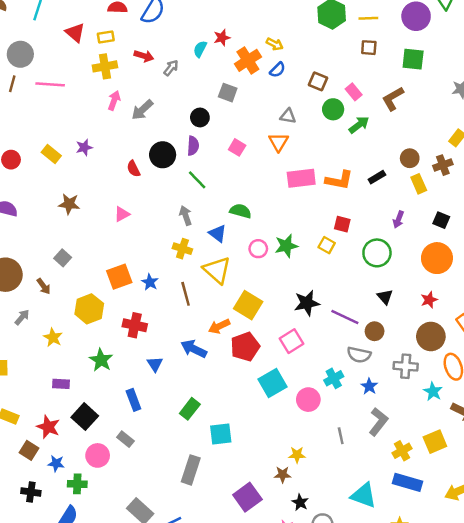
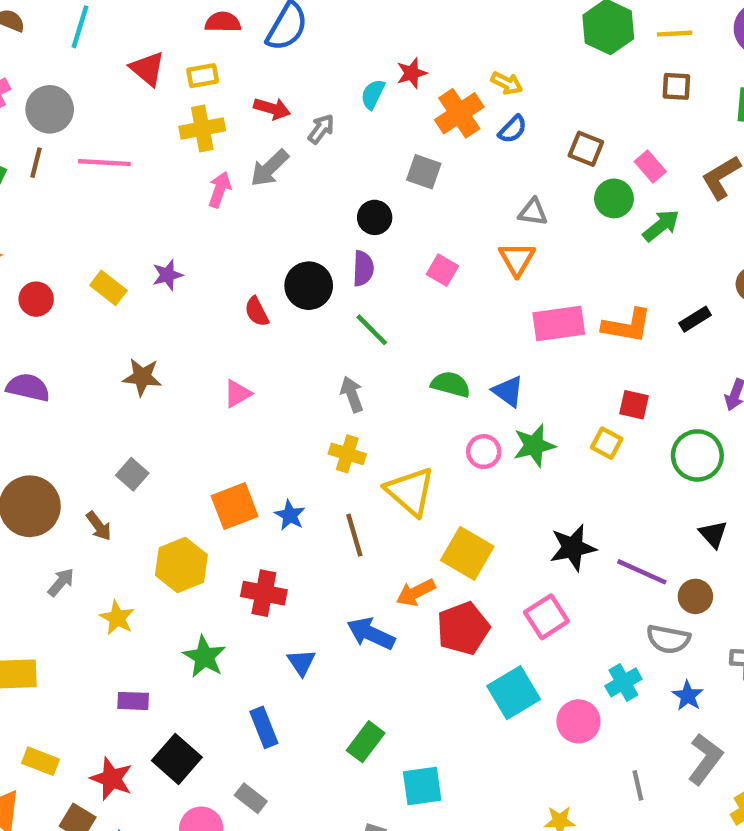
gray arrow: (142, 110) -> (270, 168), moved
blue triangle: (218, 233) -> (508, 391), moved

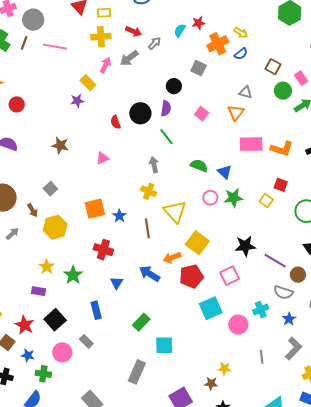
yellow rectangle: (108, 288) -> (88, 83), moved
yellow hexagon: (181, 565) -> (55, 227), moved
yellow star: (117, 618) -> (47, 267), moved

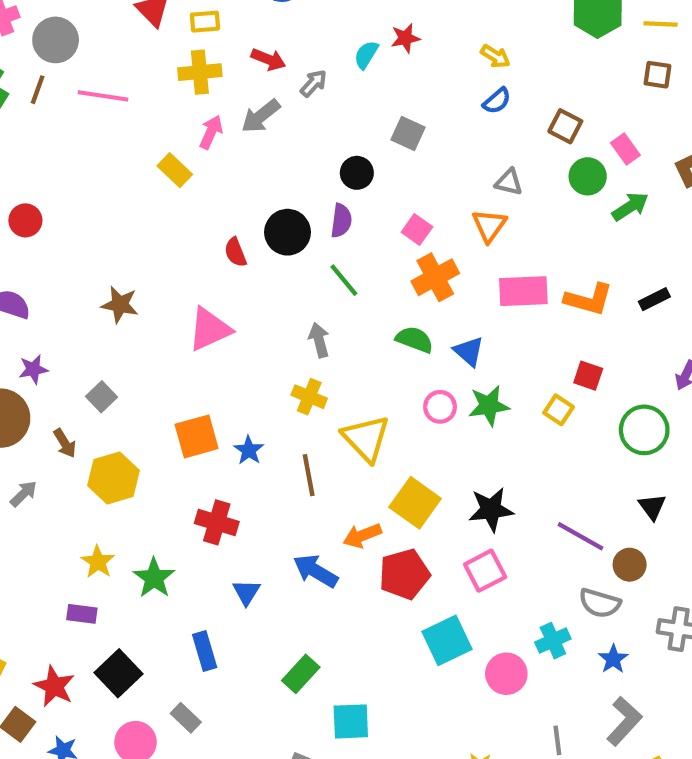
orange cross: (218, 44) -> (435, 277), moved
purple star: (77, 101) -> (33, 369), moved
pink triangle: (102, 158) -> (210, 329), size x1.6
black star: (245, 246) -> (491, 510), moved

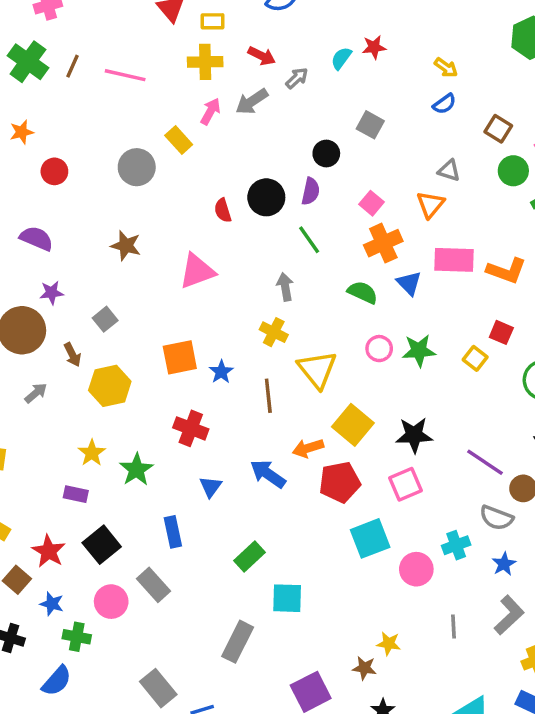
gray circle: (56, 40) -> (137, 167), moved
blue triangle: (469, 351) -> (409, 283), moved
gray rectangle: (186, 718) -> (153, 585), size x1.4

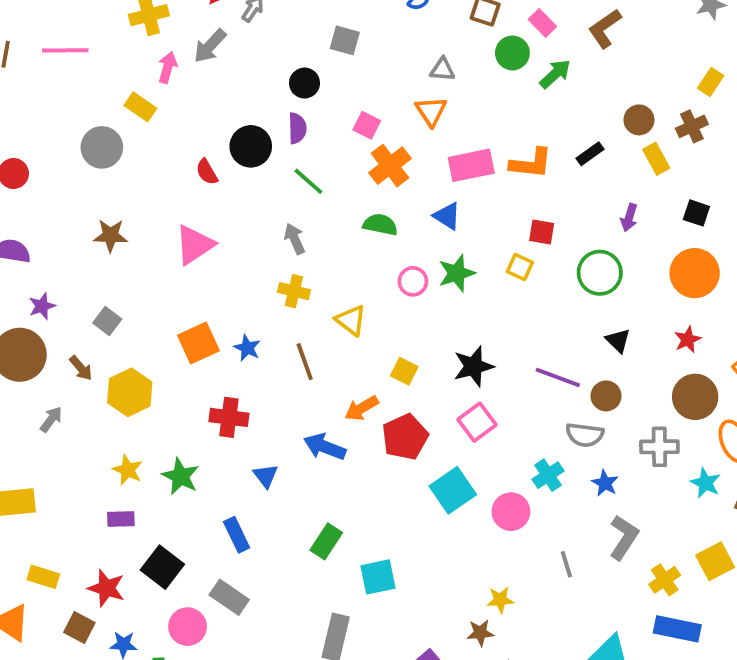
blue triangle: (409, 283) -> (447, 216), moved
yellow triangle: (317, 369) -> (351, 320), size x0.7
yellow square: (353, 425) -> (404, 371), size x0.6

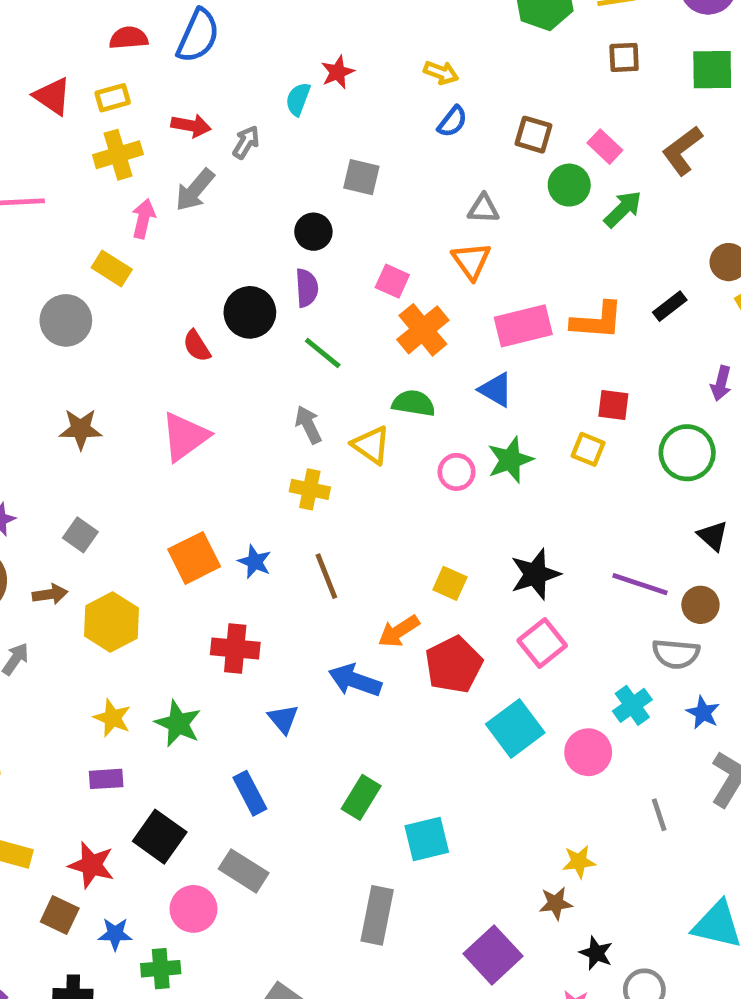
yellow triangle: (351, 320) -> (371, 445), moved
brown arrow: (81, 368) -> (50, 594), turned -56

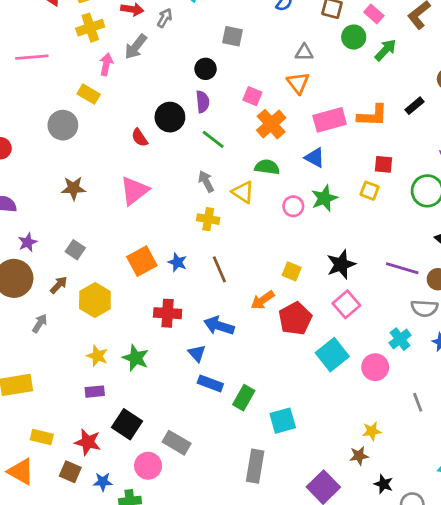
brown arrow: (50, 594) -> (59, 285), turned -36
blue arrow: (355, 680) -> (219, 326), moved
blue rectangle: (250, 793) -> (210, 383), moved, turned -40

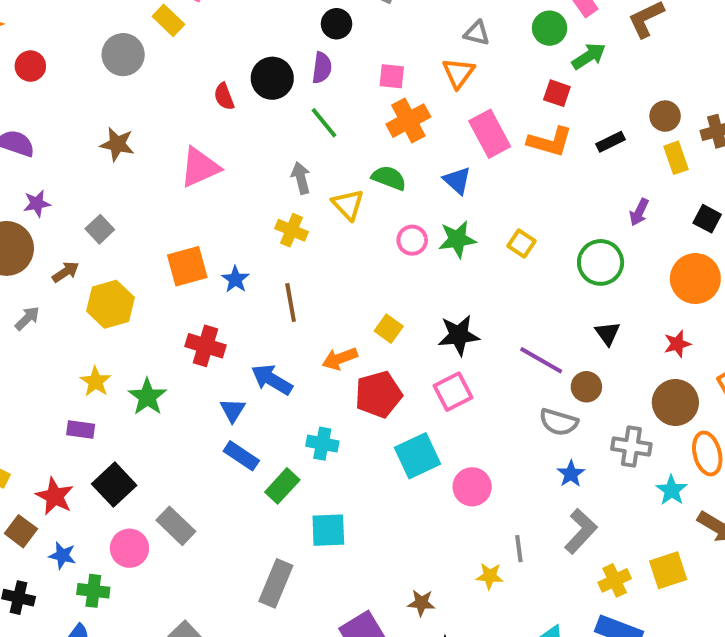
pink square: (252, 96) -> (392, 76), turned -30
pink rectangle: (330, 120) -> (490, 134), turned 64
red square: (383, 164) -> (557, 93), moved
cyan cross: (400, 339) -> (322, 444), moved, turned 35
yellow star: (372, 431) -> (490, 576), moved

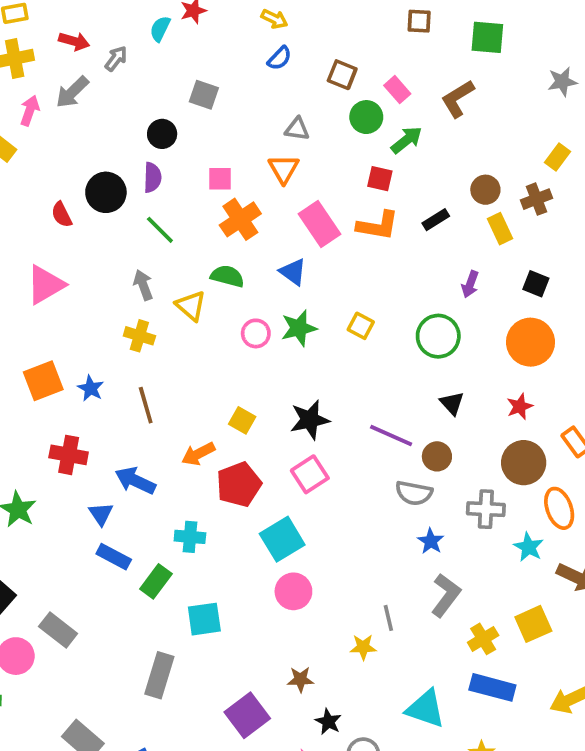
pink circle: (472, 487) -> (293, 591), moved

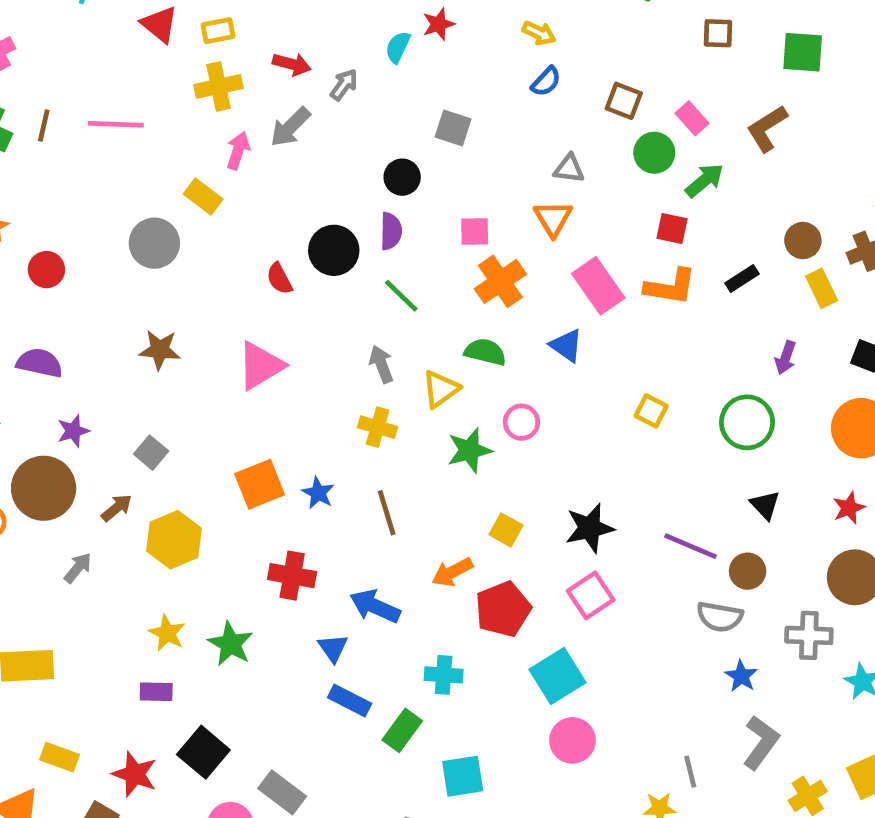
yellow triangle: (191, 306) -> (441, 389), turned 44
green star: (299, 328) -> (469, 450), moved

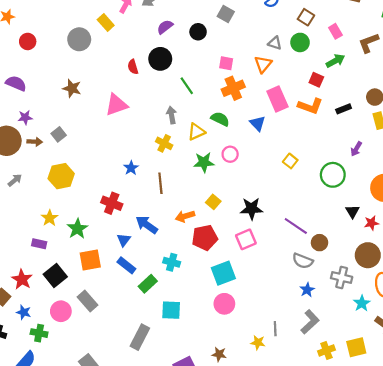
green circle: (654, 153) -> (300, 42), moved
purple semicircle: (391, 231) -> (165, 27), moved, turned -140
orange square: (260, 484) -> (90, 260), moved
black triangle: (765, 505) -> (352, 212), moved
brown arrow: (117, 508) -> (35, 142), moved, turned 32

